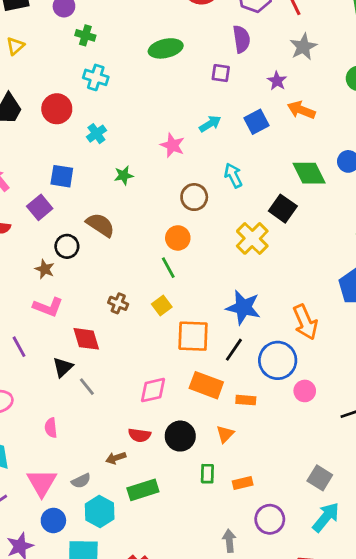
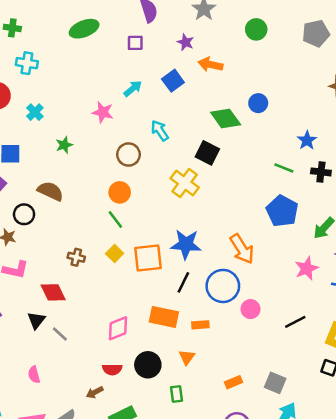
orange square: (193, 336) -> (148, 258), moved
orange rectangle: (243, 483) -> (234, 382), moved

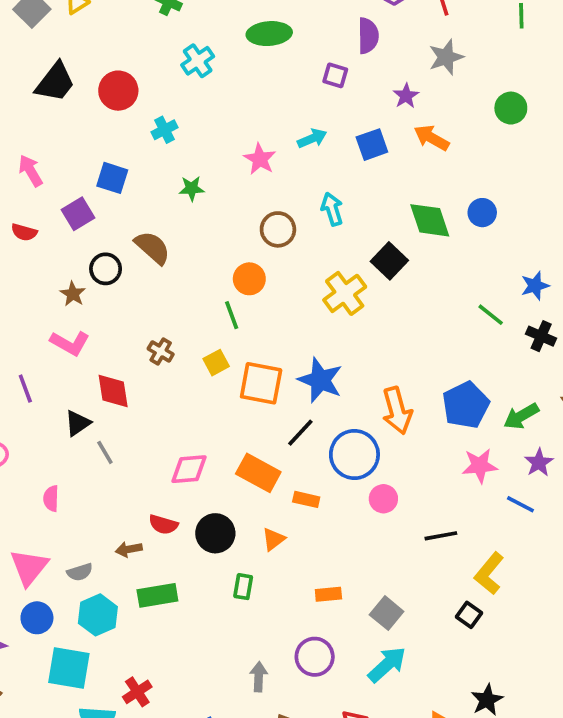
cyan cross: (27, 63) -> (198, 61), moved, turned 30
blue pentagon: (282, 211) -> (466, 405), moved

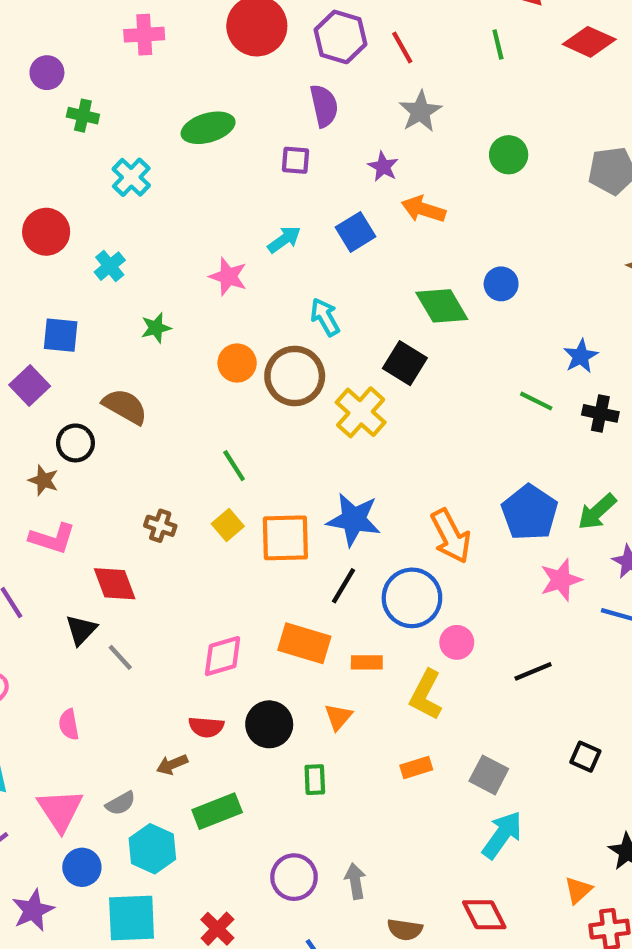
brown circle: (278, 229) -> (295, 376), moved, size x1.4
orange circle: (249, 279) -> (237, 363), moved
yellow L-shape: (489, 573) -> (426, 695), moved
purple circle: (315, 657) -> (294, 877), moved

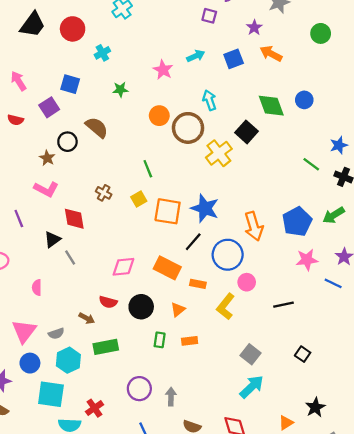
green arrow: (597, 512) -> (334, 215), moved
brown arrow: (172, 764) -> (87, 318), turned -140
orange rectangle: (416, 767) -> (190, 341), moved

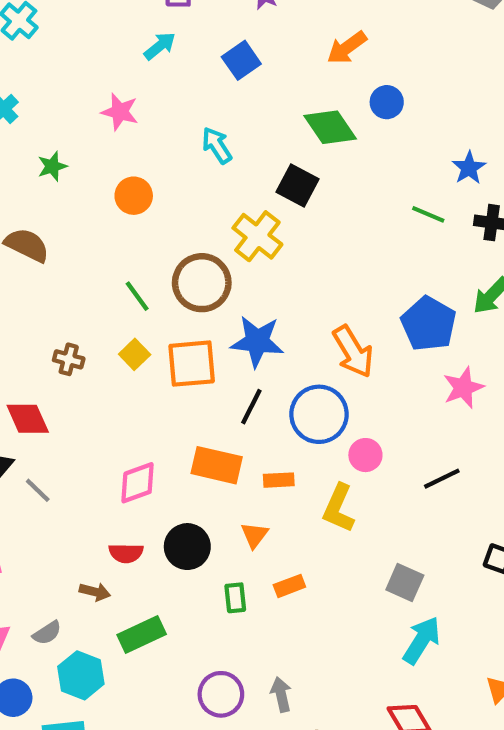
orange arrow: (271, 54) -> (347, 48), moved, turned -50
cyan arrow: (196, 56) -> (160, 46), moved
brown circle: (188, 128) -> (202, 283), moved

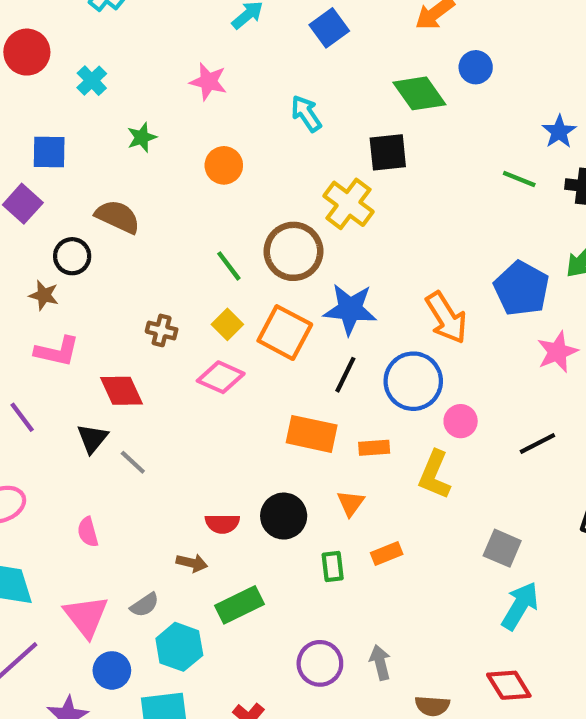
black square: (298, 185) -> (388, 152), turned -33
orange square: (192, 364) -> (285, 333), turned 34
pink diamond: (138, 483) -> (221, 377), moved, turned 45

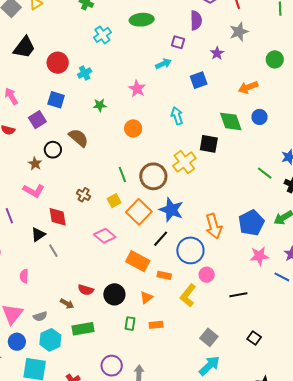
red circle: (27, 52) -> (58, 63), moved
pink diamond: (221, 377) -> (105, 236), moved

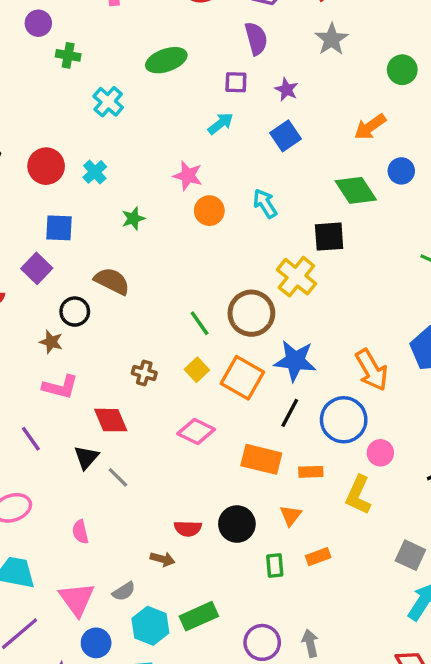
purple star: (217, 53) -> (287, 89), moved
orange circle: (133, 128) -> (209, 211), moved
green rectangle: (83, 329) -> (199, 616), moved

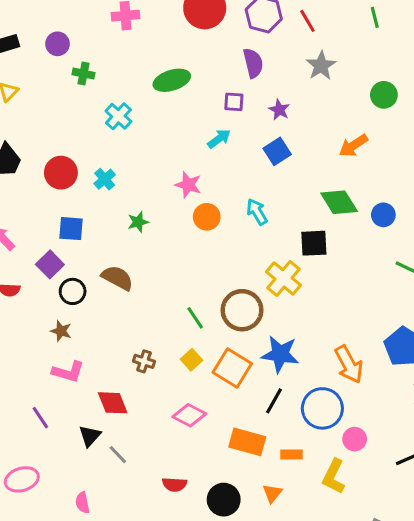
blue circle: (401, 171) -> (383, 215), moved
black circle: (75, 312) -> (73, 291), moved
red semicircle: (188, 529) -> (175, 484), moved

